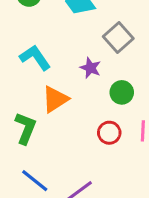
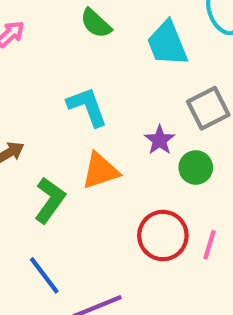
green circle: (122, 92) -> (196, 168), moved
red circle: (109, 133) -> (163, 236), size x1.5

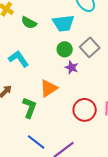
cyan trapezoid: (167, 44) -> (63, 23), turned -60
cyan L-shape: (87, 107) -> (19, 59), moved
green circle: (196, 168) -> (65, 49), moved

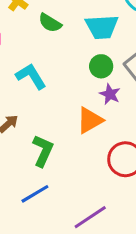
orange triangle: (49, 88) -> (90, 120), moved
blue line: (36, 142) -> (35, 194), moved, turned -72

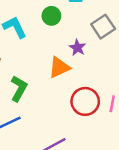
green circle: (101, 66) -> (51, 16), moved

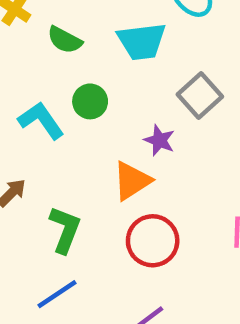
green circle: (51, 16) -> (90, 101), moved
red circle: (85, 101) -> (153, 241), moved

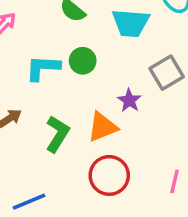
cyan L-shape: (41, 120) -> (43, 68), turned -63
green L-shape: (65, 230) -> (57, 134), moved

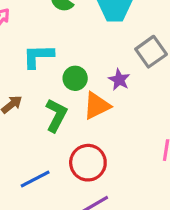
green circle: (83, 61) -> (75, 78), moved
red circle: (109, 175) -> (88, 163), moved

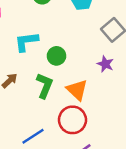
purple star: (119, 80) -> (105, 64), moved
orange triangle: (97, 106) -> (77, 90), moved, turned -45

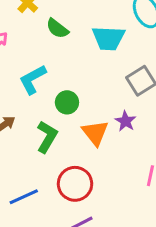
cyan L-shape: (26, 42) -> (33, 79), turned -30
orange triangle: (77, 90) -> (95, 133), moved

